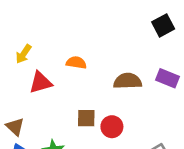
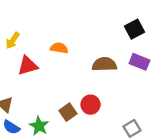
black square: (163, 25) -> (135, 29), moved
brown square: (86, 118) -> (68, 112), moved, turned -36

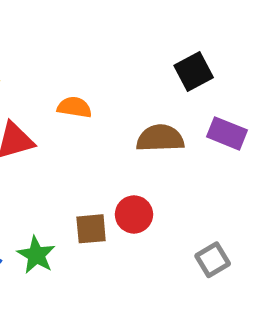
black square: (135, 29) -> (194, 71), moved
brown square: (68, 112) -> (91, 229), turned 30

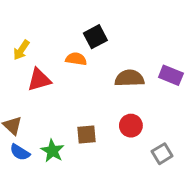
black square: (194, 71) -> (95, 37), moved
red circle: (134, 214) -> (131, 126), moved

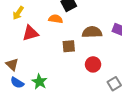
brown square: (86, 134) -> (69, 46), moved

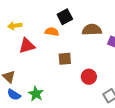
yellow arrow: (18, 13) -> (15, 26), turned 48
brown semicircle: (92, 32) -> (92, 30), moved

